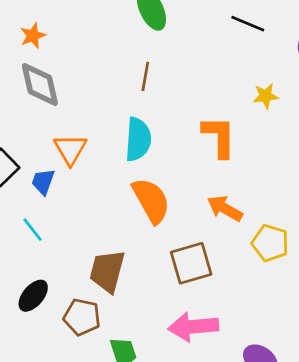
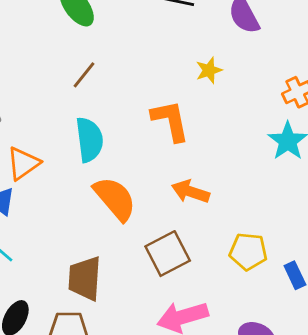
brown line: (145, 76) -> (84, 75), turned 40
orange triangle: (70, 149) -> (23, 163), turned 36
yellow pentagon: (270, 243) -> (248, 251), moved

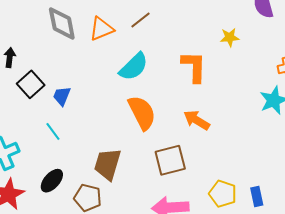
cyan semicircle: (89, 140) -> (134, 67), turned 40
orange triangle: (23, 163) -> (102, 29), moved
yellow pentagon: (248, 251) -> (223, 194), moved

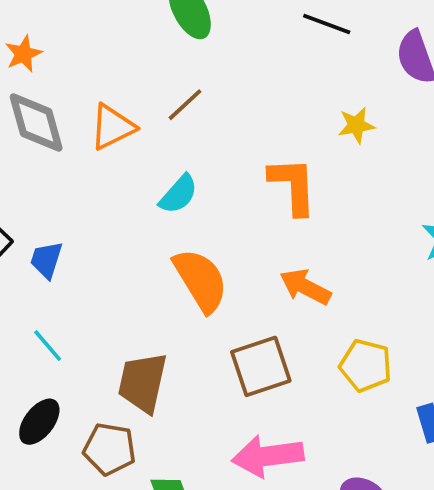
cyan semicircle: (134, 67) -> (178, 194), size x0.7
cyan line: (53, 131) -> (48, 346), moved
yellow pentagon: (223, 194) -> (366, 365), moved

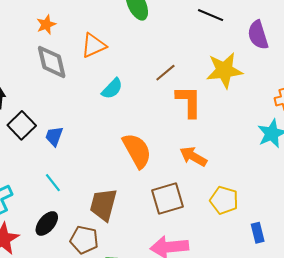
brown line: (185, 105) -> (165, 73), moved
yellow star: (356, 125) -> (224, 70), size x1.8
orange triangle: (112, 127) -> (94, 45), moved
cyan semicircle: (178, 194) -> (112, 89), moved

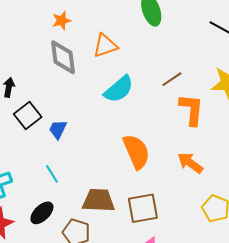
cyan semicircle: (112, 89) -> (119, 89), size x1.4
brown square: (168, 198) -> (143, 208), moved
brown trapezoid: (103, 205) -> (99, 200), turned 72

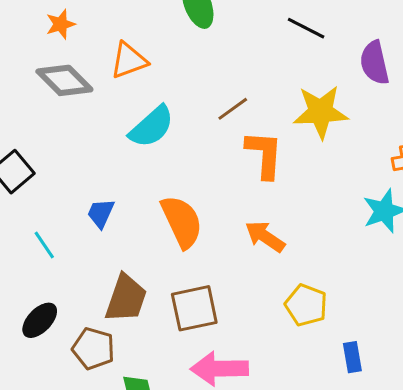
gray diamond: (63, 57) -> (64, 80), turned -36
blue trapezoid: (58, 129) -> (101, 213), moved
cyan line: (52, 174) -> (44, 245), moved
brown trapezoid: (99, 200) -> (126, 298), turned 108

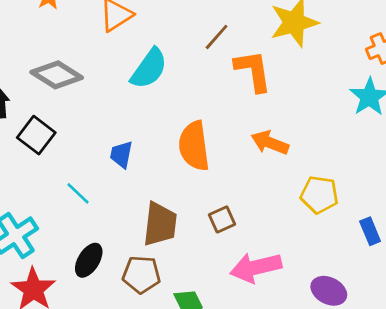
gray diamond: (64, 80) -> (57, 75), moved
orange semicircle: (182, 222) -> (194, 146), turned -150
brown square: (194, 308) -> (222, 219), size x0.6

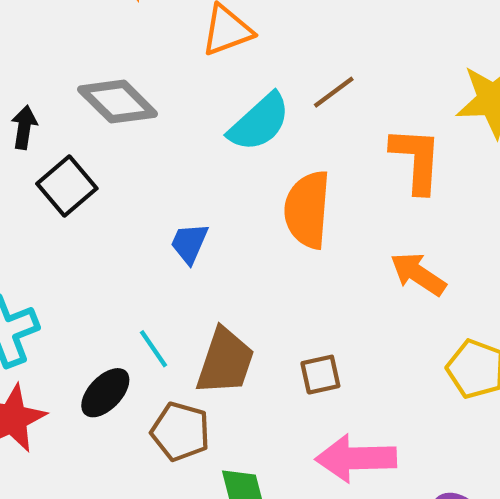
brown line: (217, 37) -> (334, 92), moved
orange semicircle: (194, 146) -> (307, 210), moved
cyan line: (78, 193) -> (153, 349), moved

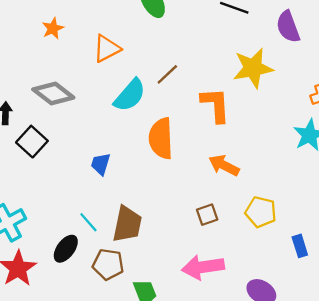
brown square: (320, 375) -> (207, 215), moved

